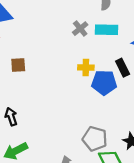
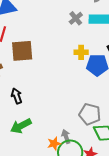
brown square: (18, 65) -> (22, 51), size x1.6

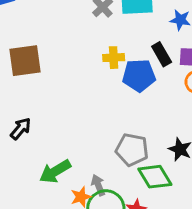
black arrow: (17, 96) -> (21, 129), turned 63
green arrow: (21, 126) -> (55, 171), moved

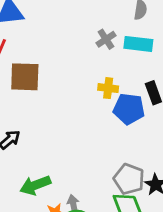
gray pentagon: (132, 150) -> (129, 179), moved

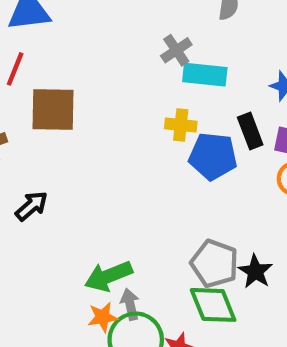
cyan rectangle: (138, 44) -> (205, 75), moved
green arrow: (35, 185) -> (108, 276), moved

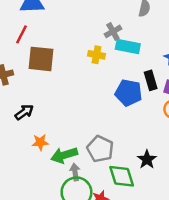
yellow cross: (181, 125) -> (96, 55), moved
gray pentagon: (215, 264) -> (100, 149), moved
orange star: (103, 317) -> (40, 142), moved

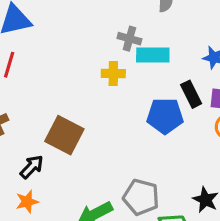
gray cross: (113, 31) -> (129, 39), turned -35
brown square: (41, 59) -> (64, 135), moved, turned 32
orange star: (40, 142) -> (27, 202), moved

